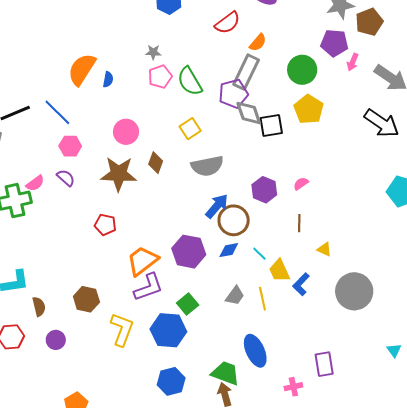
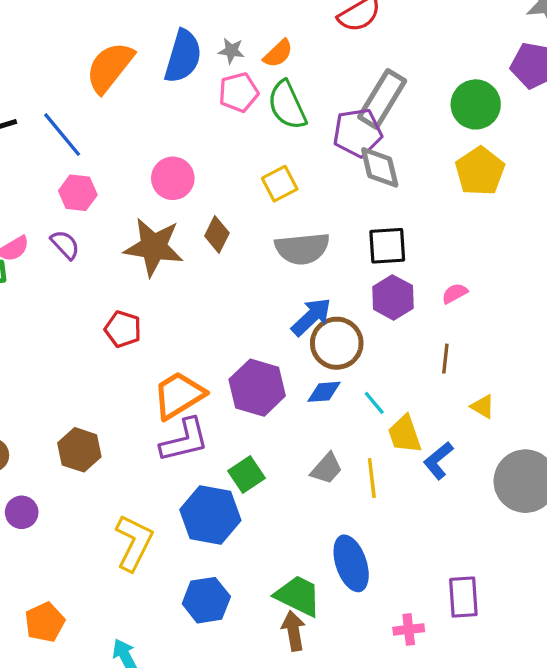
orange semicircle: (258, 43) -> (278, 53), moved
blue semicircle: (108, 79) -> (183, 56), moved, size x2.0
black square: (271, 126) -> (387, 246), moved
yellow L-shape: (122, 329) -> (134, 543), moved

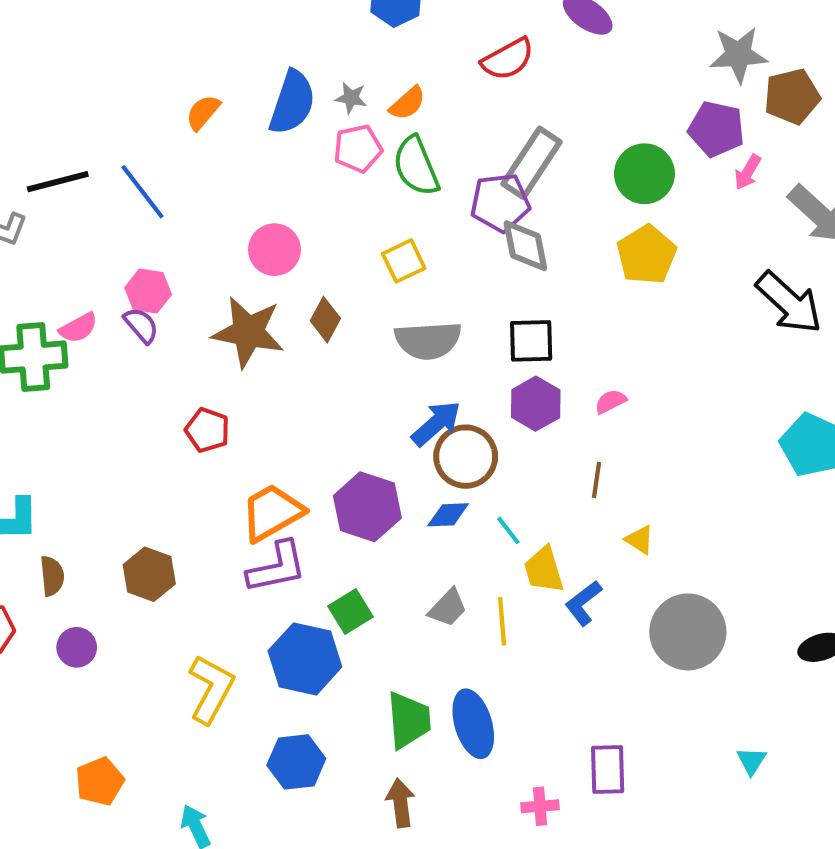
orange semicircle: (110, 67) -> (203, 112), size x0.6
pink hexagon: (78, 193) -> (148, 291), moved
green trapezoid: (298, 596) -> (409, 720), moved, turned 57

